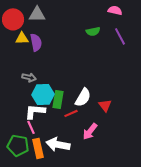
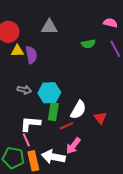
gray triangle: (37, 14) -> (49, 27), moved
cyan hexagon: (43, 94) -> (49, 93), moved
pink arrow: (90, 131) -> (73, 146), moved

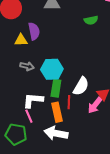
yellow triangle: (17, 51) -> (21, 40), moved
red line: (66, 126) -> (69, 102), turned -64
pink arrow: (73, 146) -> (95, 105), moved
orange rectangle: (33, 161) -> (57, 112), moved

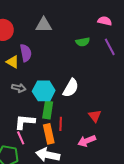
yellow triangle: (21, 40) -> (13, 62), turned 32
white semicircle: (81, 86) -> (71, 88), moved
pink arrow: (95, 105) -> (87, 141), moved, turned 30

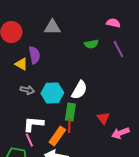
green rectangle: (48, 110) -> (70, 112), moved
orange rectangle: (49, 134) -> (57, 136), turned 48
pink arrow: (87, 141) -> (120, 133), moved

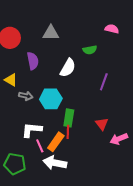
purple line: (118, 49) -> (104, 82), moved, turned 48
yellow triangle: (21, 64) -> (11, 80), moved
white semicircle: (79, 90) -> (68, 68), moved
pink line: (29, 140) -> (40, 146), moved

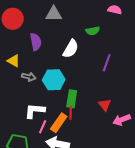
pink line: (40, 146) -> (43, 127), turned 48

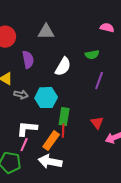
green semicircle: (93, 31) -> (92, 55), moved
pink line: (43, 127) -> (24, 145), moved

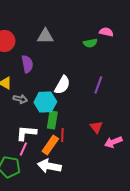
green semicircle: (92, 55) -> (90, 43), moved
white semicircle: (63, 67) -> (62, 85), moved
green rectangle: (64, 117) -> (52, 120), moved

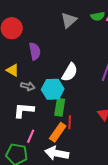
gray triangle: (45, 36) -> (69, 20), moved, turned -42
green semicircle: (90, 43) -> (98, 16), moved
white L-shape: (26, 133) -> (24, 110), moved

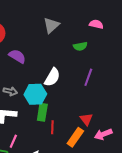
green semicircle: (98, 16) -> (80, 46), moved
purple semicircle: (35, 51) -> (17, 56), turned -48
orange rectangle: (58, 132) -> (75, 137), moved

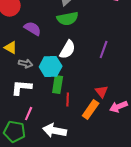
green semicircle: (80, 46) -> (68, 19), moved, size x1.5

